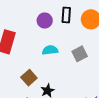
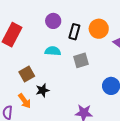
black rectangle: (66, 15) -> (74, 32), moved

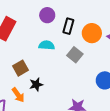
orange circle: (99, 29) -> (92, 33), moved
gray square: (81, 60) -> (75, 55), turned -35

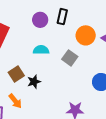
black rectangle: (68, 26) -> (62, 17), moved
black star: (36, 84) -> (34, 82), moved

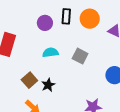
orange circle: (86, 35) -> (90, 19), moved

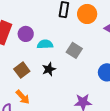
purple circle: (45, 23) -> (26, 34), moved
black star: (48, 85) -> (49, 69), moved

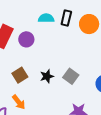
cyan semicircle: (45, 44) -> (46, 18), moved
gray square: (74, 50) -> (71, 76), moved

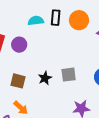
brown square: (20, 75) -> (18, 81), turned -35
gray square: (71, 76) -> (69, 75), turned -35

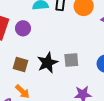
black star: (45, 78) -> (47, 63), size x1.5

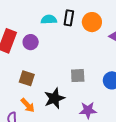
black star: (47, 63) -> (54, 98), moved

